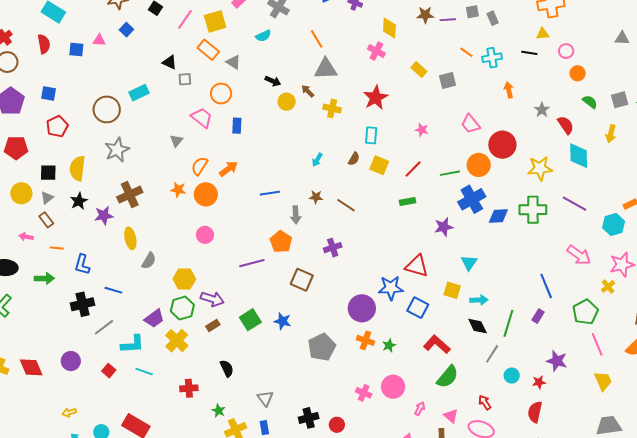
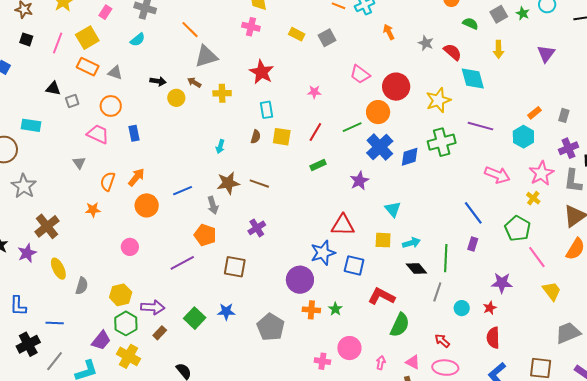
cyan rectangle: (139, 93) -> (31, 125), turned 48
orange circle: (206, 194) -> (147, 205), moved
brown star: (316, 197) -> (228, 183), size x1.6

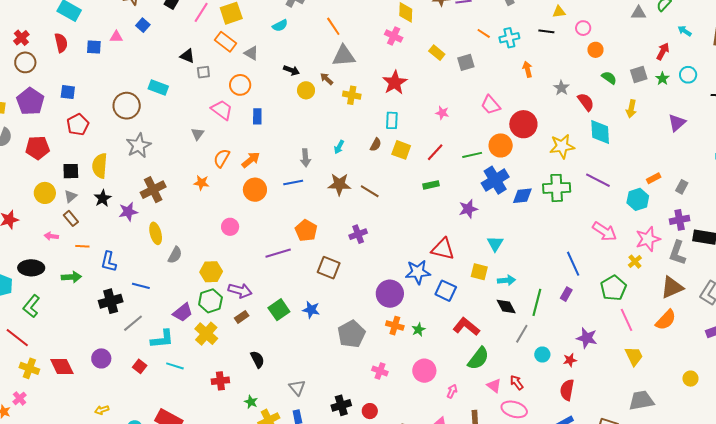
gray arrow: (213, 205) -> (305, 158), moved
pink cross: (322, 361) -> (380, 371), moved
pink triangle: (413, 362) -> (494, 386), moved

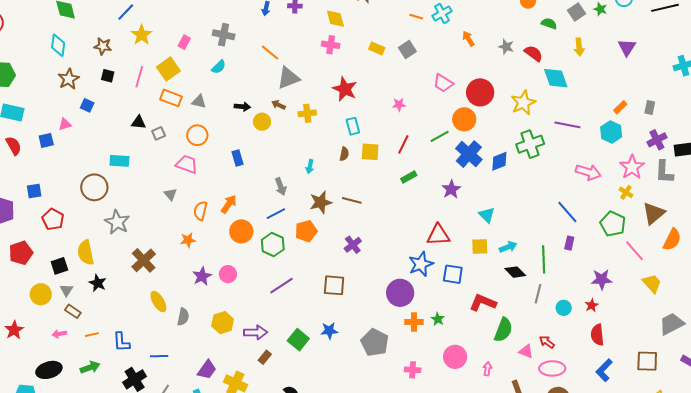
blue rectangle: (257, 116) -> (237, 158), moved
purple star: (128, 212) -> (202, 276), moved
orange pentagon: (306, 230) -> (306, 231), moved, turned -30
brown triangle: (672, 287) -> (654, 213), moved
green hexagon: (210, 301) -> (273, 245), moved

